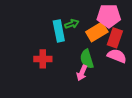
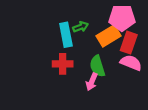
red cross: (43, 59) -> (63, 64), moved

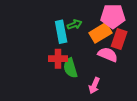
pink semicircle: (131, 63) -> (108, 55), moved
green semicircle: (97, 66) -> (70, 68), moved
pink arrow: (92, 82) -> (94, 86), moved

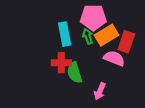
pink pentagon: (113, 16) -> (93, 18), moved
green arrow: (75, 25) -> (88, 36), moved, turned -88

